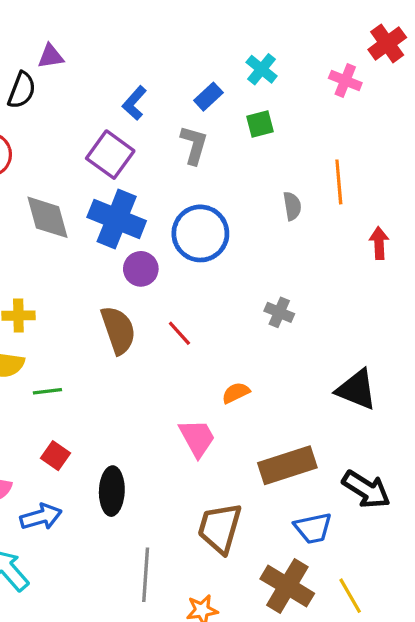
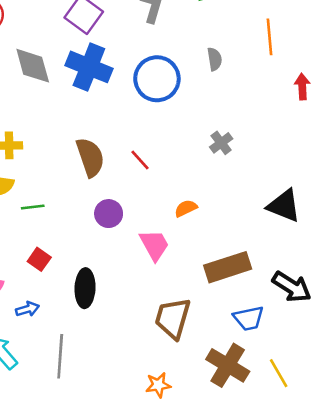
gray semicircle: (292, 206) -> (215, 59), moved
purple circle: (141, 269) -> (109, 214), moved
gray cross: (279, 312) -> (221, 143), turned 30
blue arrow: (41, 517) -> (27, 309), size x0.7
gray line: (146, 575) -> (60, 356), moved

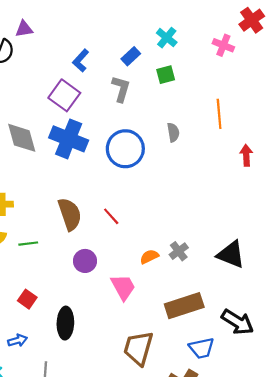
gray cross: (221, 143) -> (179, 251), moved
green line: (33, 207) -> (28, 244), moved

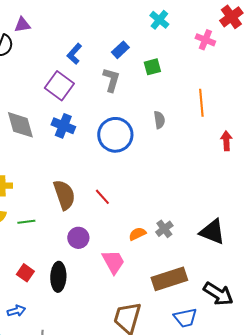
cyan cross: (167, 38) -> (159, 20), moved
blue cross: (69, 139) -> (63, 126), size x0.7
black ellipse: (65, 323) -> (58, 277), moved

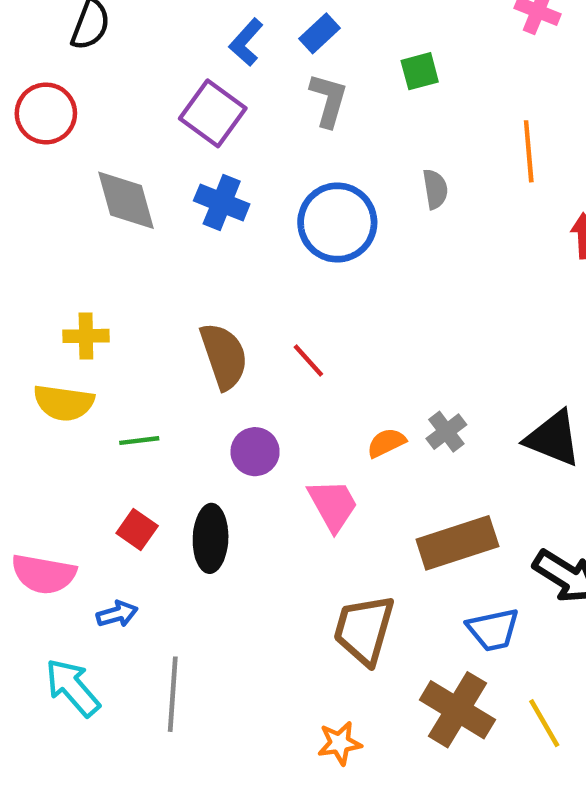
blue rectangle: (120, 50) -> (320, 33), moved
green line: (26, 222) -> (139, 441), moved

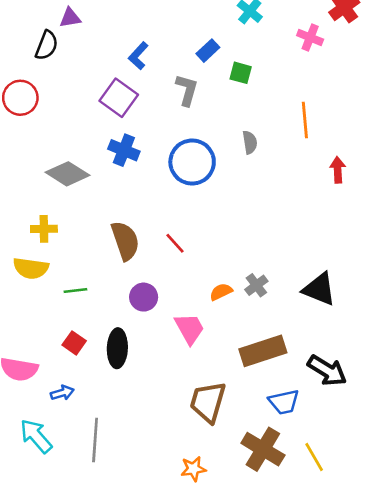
blue rectangle: (320, 33) -> (208, 51), moved
green square: (420, 71) -> (241, 73), turned 30
gray diamond: (126, 200) -> (68, 174), moved, turned -42

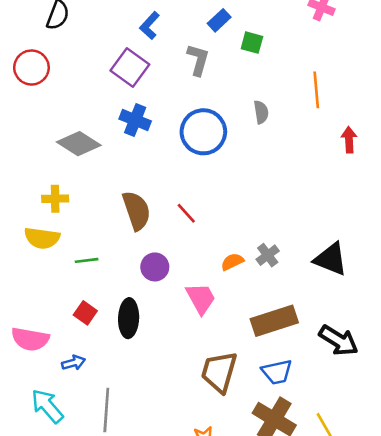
blue trapezoid: (284, 402) -> (277, 372), moved

